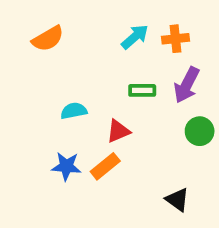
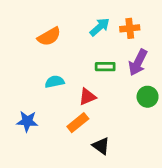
orange semicircle: (48, 39) -> (49, 37), moved
blue star: (66, 166) -> (27, 121), moved
black triangle: (177, 200) -> (101, 146), moved

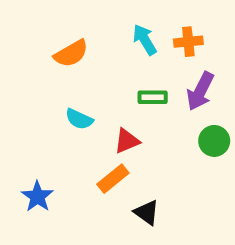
cyan arrow: (100, 27) -> (145, 40), turned -80
cyan semicircle: (55, 82) -> (79, 119), turned -144
blue star: (27, 121) -> (37, 197), moved, turned 30

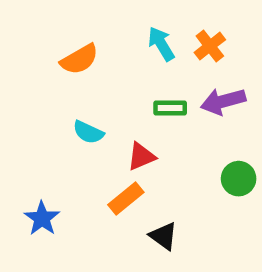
orange cross: (188, 42) -> (210, 46), turned -32
purple arrow: (200, 91) -> (223, 101), turned 48
green circle: (214, 141) -> (239, 179), moved

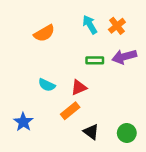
cyan semicircle: (88, 132) -> (47, 85), moved
green circle: (239, 179) -> (127, 133), moved

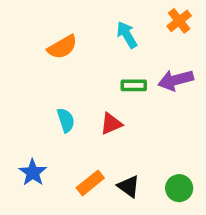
orange cross: (117, 26) -> (179, 21), moved
cyan semicircle: (47, 85) -> (66, 120), turned -133
orange rectangle: (70, 111) -> (90, 183), moved

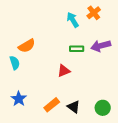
orange cross: (179, 21) -> (94, 13), moved
orange semicircle: (62, 47) -> (27, 46), moved
cyan semicircle: (66, 120) -> (15, 63), moved

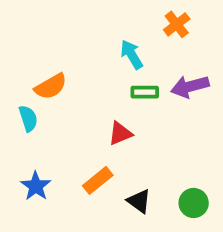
cyan arrow: (73, 20) -> (132, 54), moved
orange rectangle: (52, 105) -> (98, 180), moved

